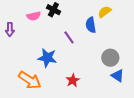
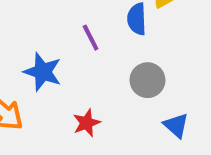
gray circle: (110, 58) -> (148, 80), moved

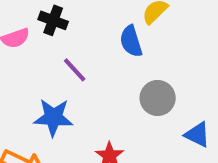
purple line: (91, 38) -> (75, 70), moved

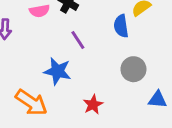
blue triangle: (197, 135) -> (158, 100), turned -30

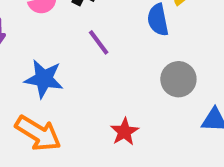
blue star: (58, 71) -> (44, 79), moved

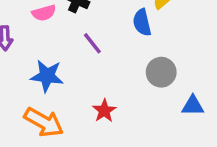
red star: (124, 132) -> (104, 111), moved

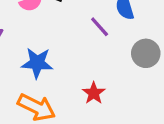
purple line: (92, 43) -> (100, 27), moved

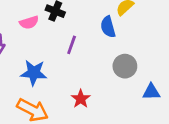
purple line: (100, 27) -> (72, 45), moved, turned 60

